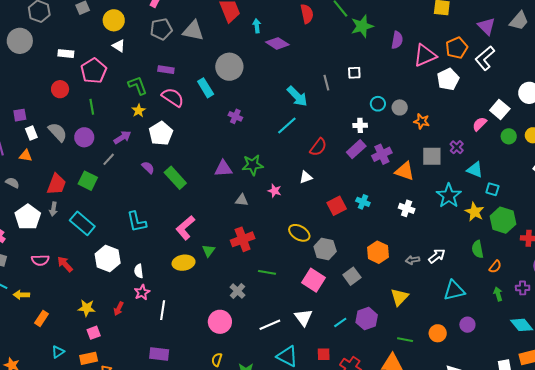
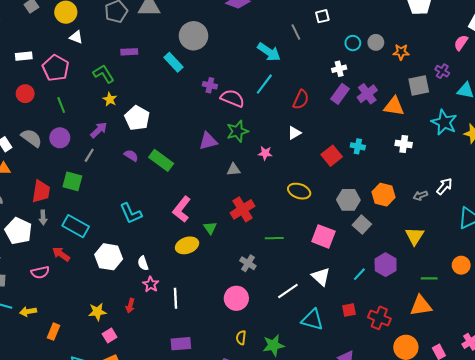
pink semicircle: (173, 97) -> (232, 98), moved
gray hexagon: (325, 249) -> (348, 200), moved
red arrow: (65, 264) -> (61, 254), moved

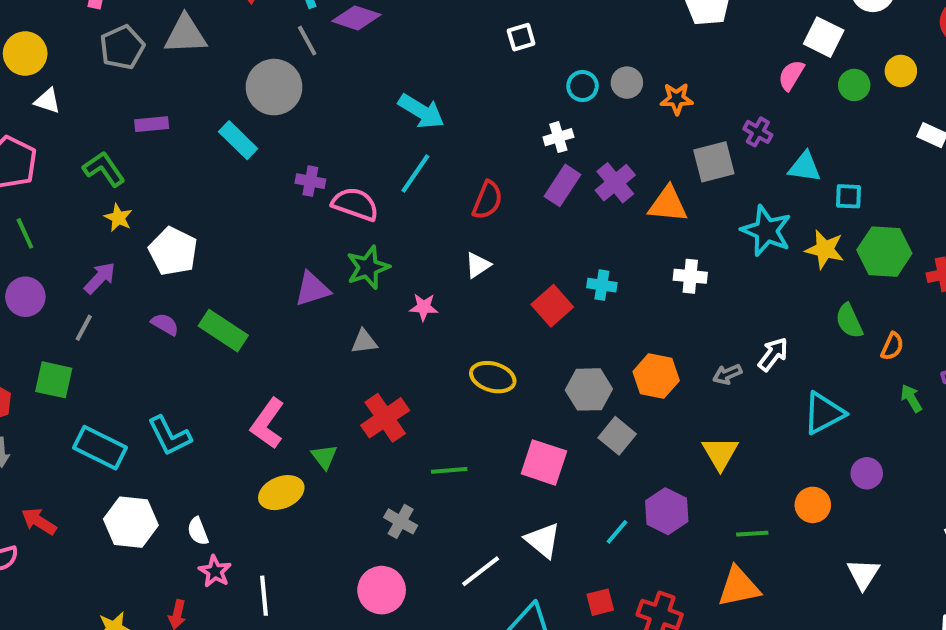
gray line: (296, 32) -> (307, 41), moved
cyan rectangle: (76, 226) -> (100, 448), moved

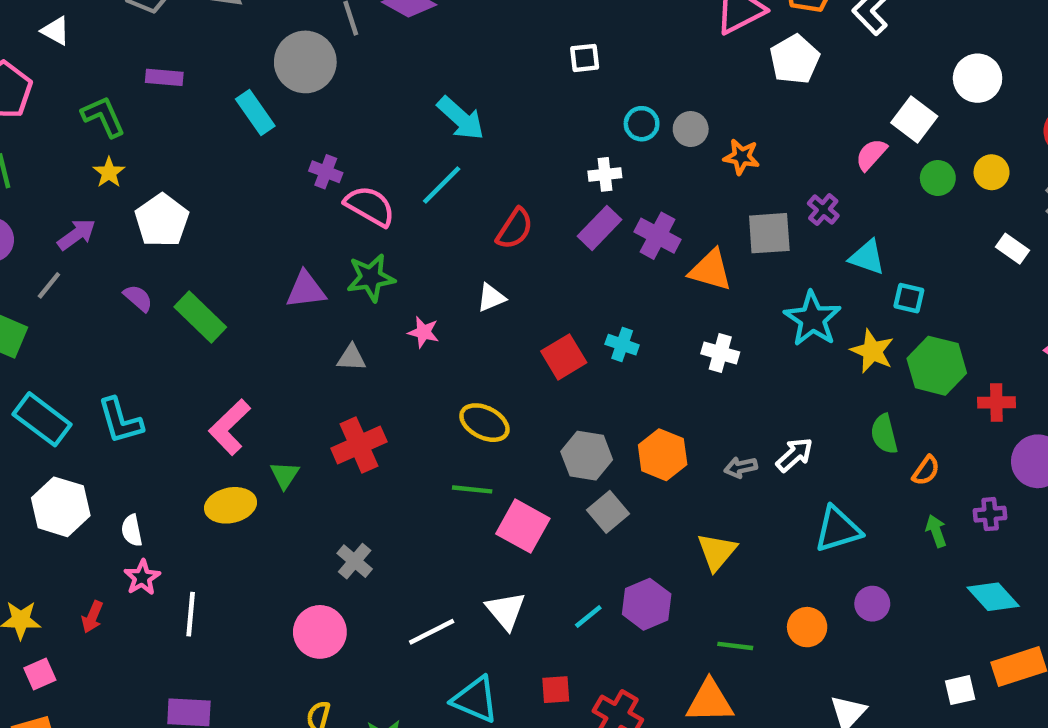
purple cross: (615, 183) -> (658, 236), turned -33
green line: (449, 470) -> (472, 489), moved

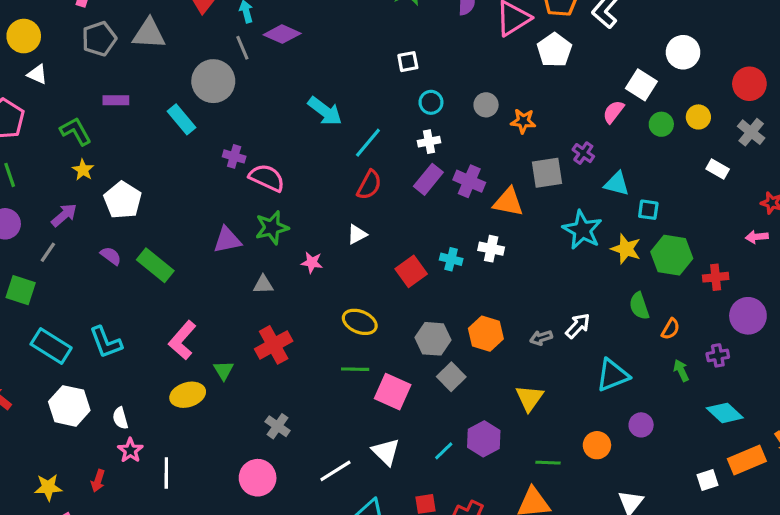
cyan circle: (642, 124) -> (431, 102), moved
cyan line: (442, 185) -> (368, 143), moved
white cross: (720, 353) -> (491, 249), moved

